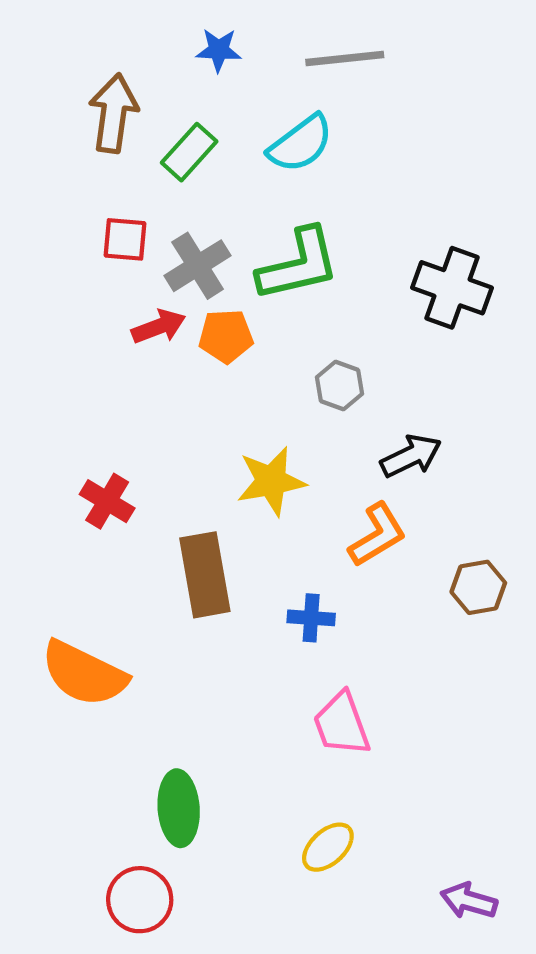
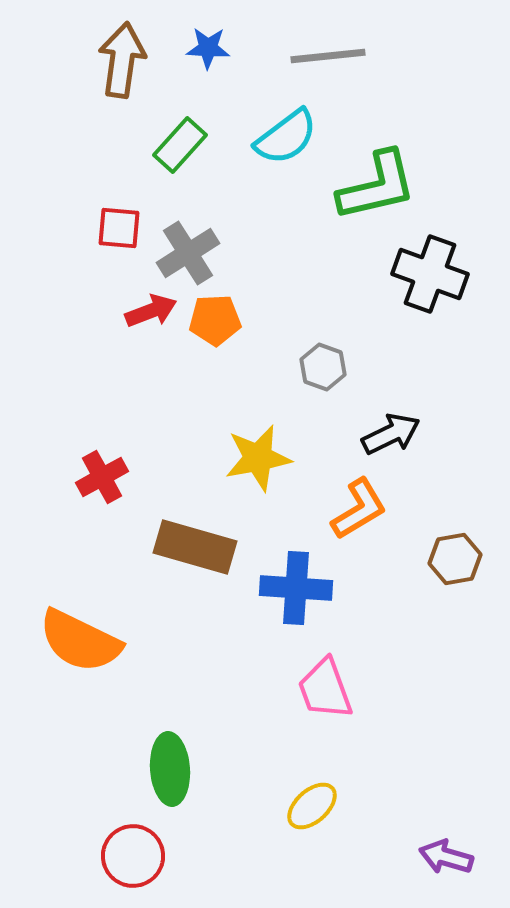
brown arrow: (113, 113) -> (122, 60), moved
green L-shape: (298, 265) -> (377, 186), moved
red cross: (107, 501) -> (102, 477), turned 30
brown rectangle: (205, 575) -> (195, 547), turned -64
blue cross: (311, 618) -> (296, 588), size x1.6

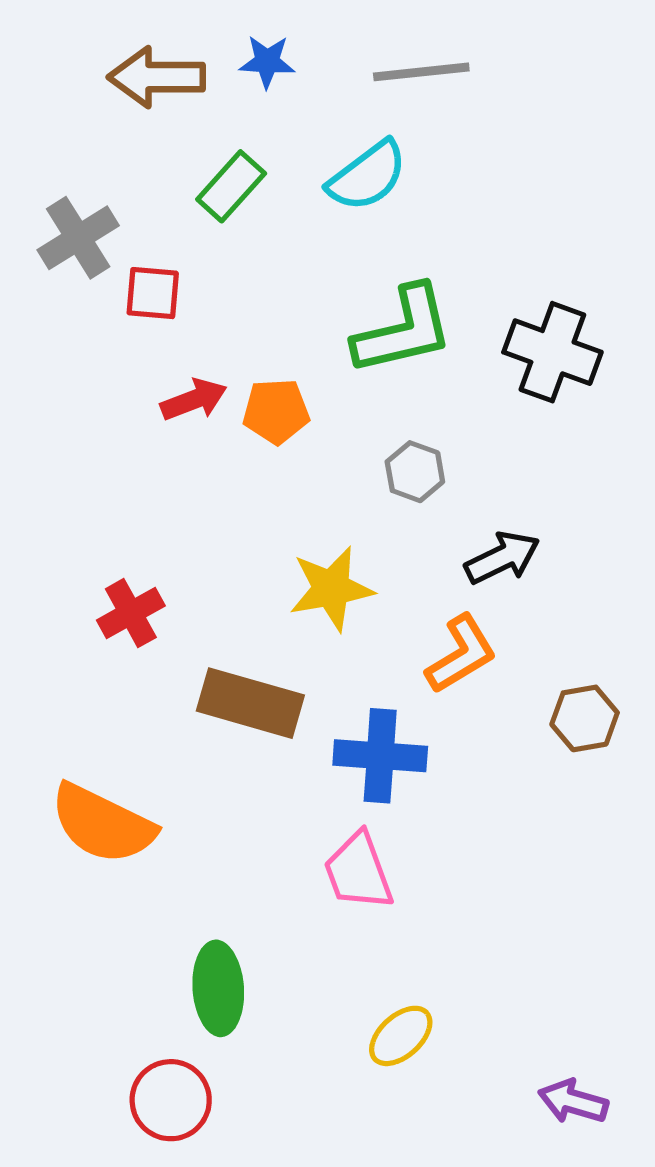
brown arrow: (122, 60) -> (157, 77), turned -98
green L-shape: (377, 186) -> (403, 330), moved
gray cross: (188, 253) -> (78, 238), moved
pink trapezoid: (325, 689) -> (358, 871), moved

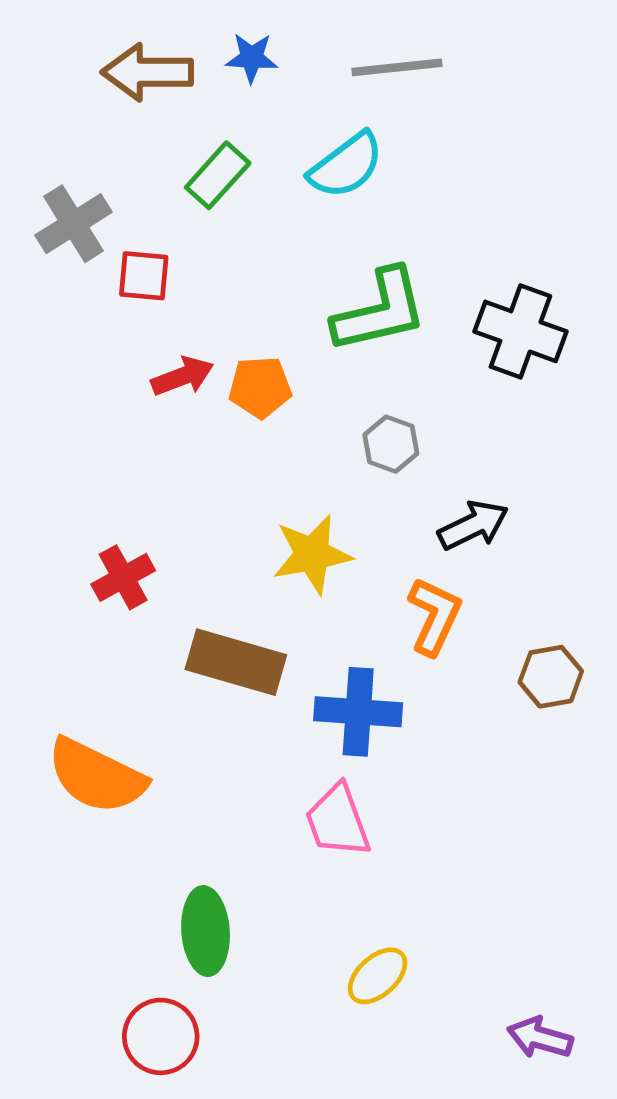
orange L-shape: (461, 654) -> (434, 616), turned -34

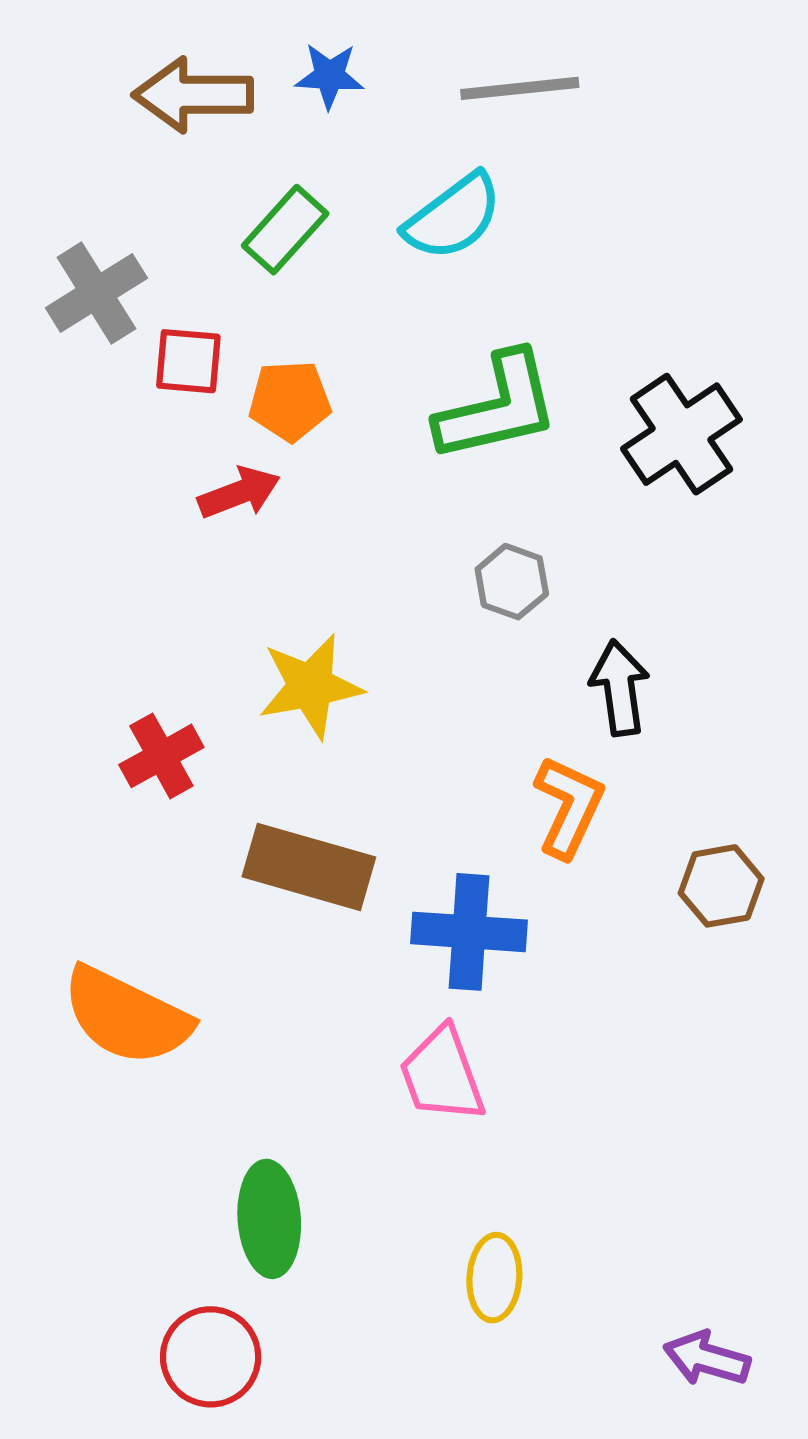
black cross: (520, 331) -> (681, 434), turned 36
orange pentagon: (260, 387) -> (290, 401), moved
black arrow: (473, 525) -> (620, 688), turned -72
yellow star: (312, 554) -> (310, 686), moved
yellow ellipse: (378, 976) -> (494, 1278), turned -44

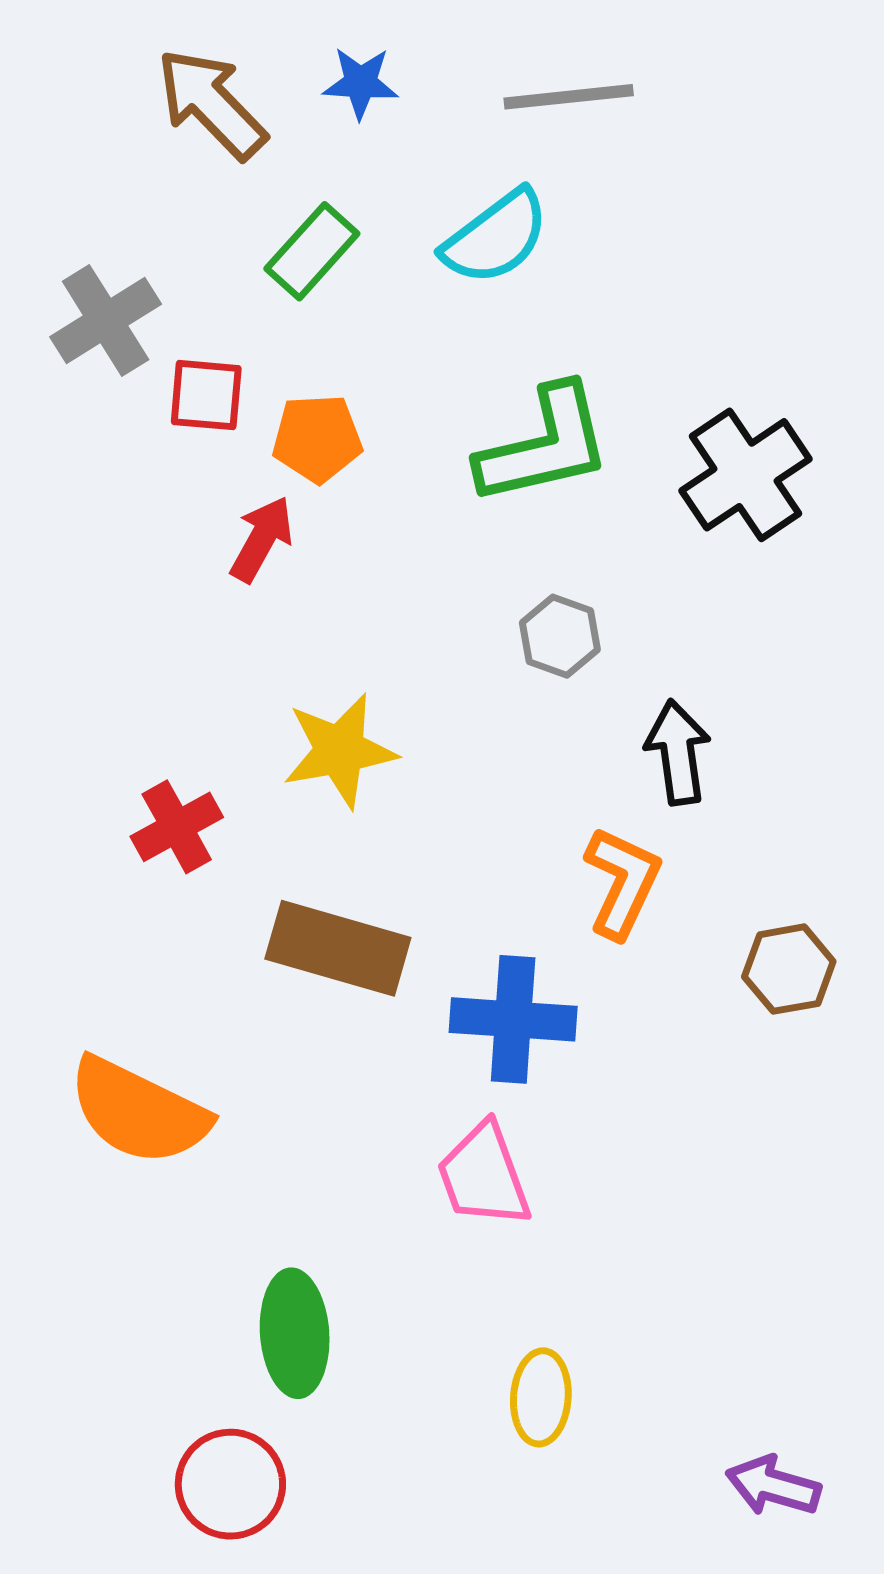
brown arrow: (193, 95) -> (211, 104), turned 46
red arrow: (239, 493) -> (262, 539), turned -40

